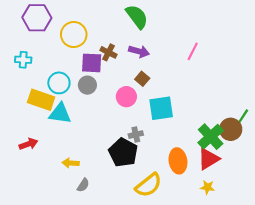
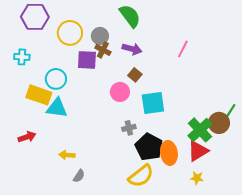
gray circle: (87, 85) -> (100, 36), moved
black pentagon: (123, 152) -> (149, 147), moved

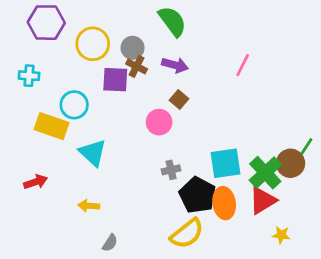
cyan square: (153, 103) -> (225, 163), moved
cyan triangle: (57, 108) -> (93, 153), moved, turned 35
gray semicircle: (79, 176) -> (110, 243), moved
yellow star: (197, 178) -> (281, 235), moved

